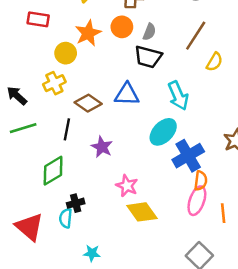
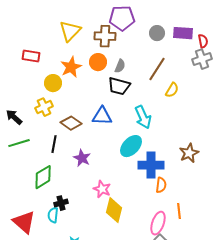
blue cross: (188, 156) -> (151, 165), turned 30
pink ellipse: (197, 201) -> (158, 223), moved
yellow diamond: (142, 212) -> (114, 210), turned 50

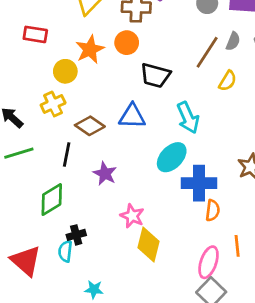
gray semicircle: (120, 66) -> (233, 41), moved

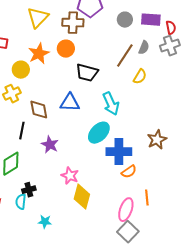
brown diamond: (90, 126) -> (39, 110), turned 45
orange semicircle: (213, 210) -> (129, 172), turned 49
cyan star: (94, 289) -> (45, 222), moved

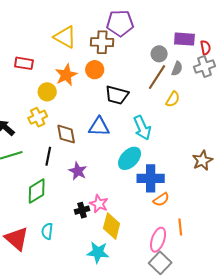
yellow triangle: (38, 18) -> (65, 37), turned -45
gray circle: (125, 20) -> (159, 54), moved
brown star: (157, 140) -> (202, 160), moved
black cross: (29, 190) -> (82, 210), moved
cyan star: (45, 222) -> (98, 252), moved, size x1.5

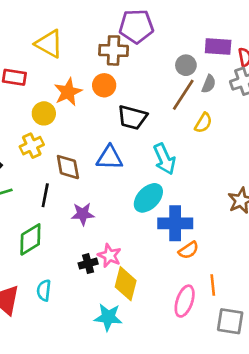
yellow triangle: (65, 37) -> (49, 44), moved
purple star: (78, 171) -> (83, 214), turned -30
gray square: (160, 263) -> (230, 321), moved, turned -35

